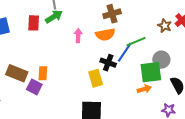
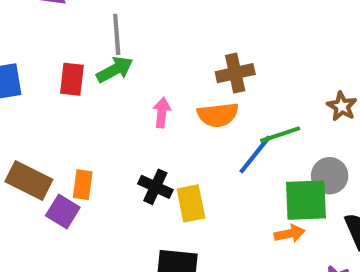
black cross: (108, 63) -> (155, 187), moved

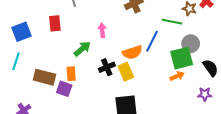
green arrow: (115, 70) -> (82, 49), moved
orange semicircle: (218, 115) -> (132, 52), moved
green line: (280, 135) -> (172, 22), moved, turned 42
black cross: (155, 187) -> (107, 67), turned -35

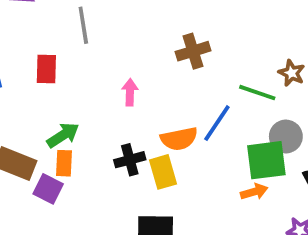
green arrow: (82, 49) -> (63, 135), moved

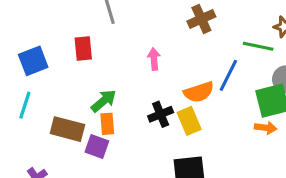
orange arrow: (254, 192) -> (266, 128), turned 30

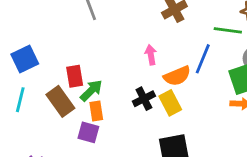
red rectangle: (83, 49) -> (75, 76), moved
pink arrow: (154, 59) -> (151, 55), moved
brown rectangle: (67, 129) -> (60, 101), moved, turned 44

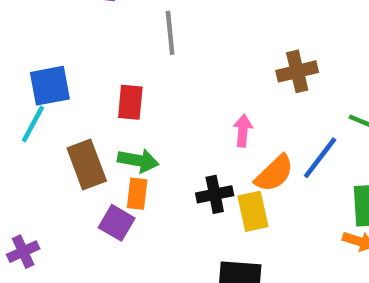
red rectangle: (75, 76) -> (130, 102), moved
orange semicircle: (177, 76) -> (274, 173), turned -36
green arrow: (91, 90) -> (138, 161), turned 40
cyan line: (20, 100) -> (33, 124), moved

